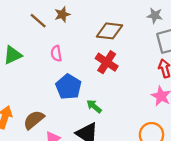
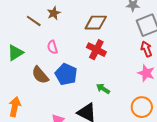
green arrow: (94, 106) -> (103, 89), moved
brown semicircle: (34, 120) -> (40, 75), moved, turned -84

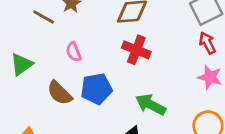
blue pentagon: (66, 74) -> (96, 89), turned -30
green arrow: (103, 89) -> (151, 105), size x1.5

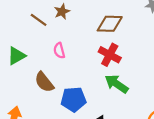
blue pentagon: (96, 89) -> (73, 99), moved
green arrow: (151, 105) -> (117, 84), moved

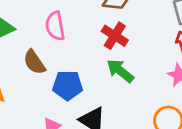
pink semicircle: (59, 51) -> (55, 26), size x1.5

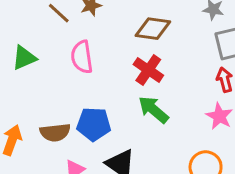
brown semicircle: (34, 62) -> (55, 132), moved, turned -64

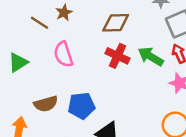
green arrow: (153, 110) -> (151, 57), moved
brown semicircle: (55, 132) -> (46, 104), moved

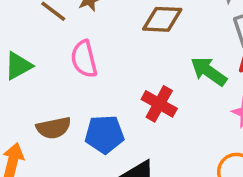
red cross: (117, 56) -> (159, 104), moved

